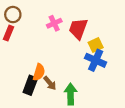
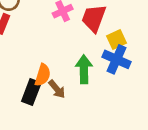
green arrow: (71, 94) -> (84, 69), moved

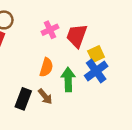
blue cross: (116, 59) -> (96, 71), turned 30
orange semicircle: (43, 75) -> (46, 67), moved

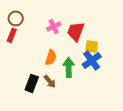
yellow square: (96, 54) -> (92, 46), turned 32

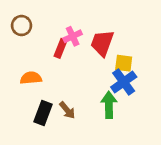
red rectangle: (12, 35) -> (60, 48), moved
orange semicircle: (51, 57) -> (31, 78), moved, turned -112
green arrow: (69, 67) -> (109, 105), moved

